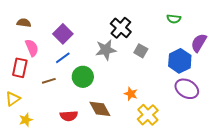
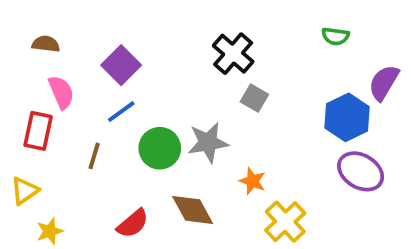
gray star: (106, 50) -> (208, 142), moved
gray square: (141, 51) -> (254, 98), moved
brown line: (49, 81) -> (94, 156), turned -56
red semicircle: (69, 116) -> (133, 224), turned -36

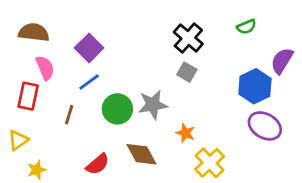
green semicircle: (335, 36) -> (246, 27), turned -30
brown semicircle: (46, 44) -> (34, 32), size x1.5
black cross: (233, 54) -> (188, 38), moved

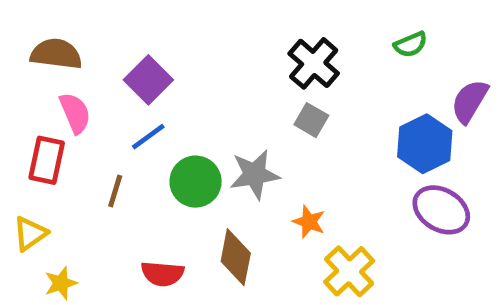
brown diamond: (142, 154) -> (236, 257), turned 40
red semicircle: (98, 164) -> (162, 274), turned 45

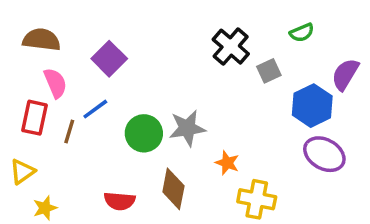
gray square: (311, 120) -> (269, 71), moved, turned 35
blue line: (148, 137) -> (95, 109), moved
brown line: (115, 191) -> (69, 132), moved
yellow cross: (349, 271) -> (257, 199), turned -36

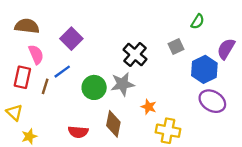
green semicircle: (302, 33) -> (198, 22), turned -35
black cross: (231, 47) -> (135, 54), moved
yellow triangle: (22, 172) -> (14, 113), turned -42

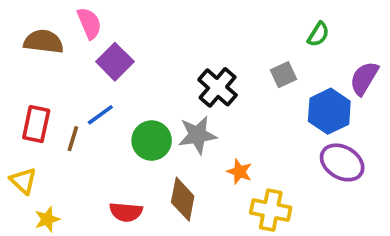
pink semicircle: (36, 54) -> (89, 23), moved

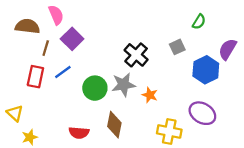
red rectangle: (36, 124) -> (35, 77), moved
brown line: (73, 139) -> (46, 48), moved
purple ellipse: (342, 162) -> (202, 113), moved
orange star: (240, 172) -> (150, 95), moved

